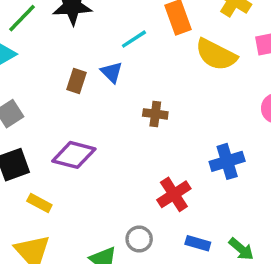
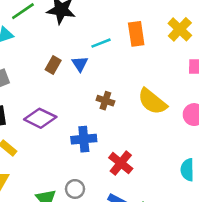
yellow semicircle: (216, 55) -> (152, 101), moved
blue cross: (227, 161) -> (84, 139), moved
red cross: (174, 194) -> (121, 163), moved, turned -30

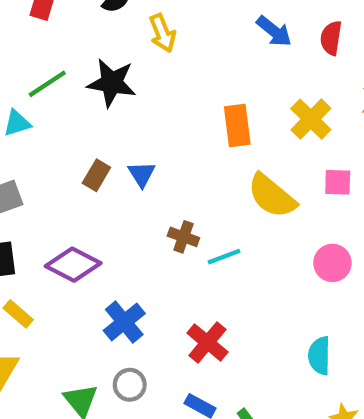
cyan line: (101, 43) -> (224, 257), moved
yellow semicircle: (152, 101) -> (272, 196), moved
blue cross: (84, 139) -> (124, 322), moved, turned -35

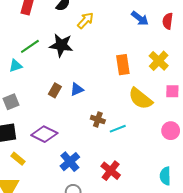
yellow arrow: (162, 33) -> (85, 20), turned -114
blue triangle: (142, 174) -> (77, 89), turned 40

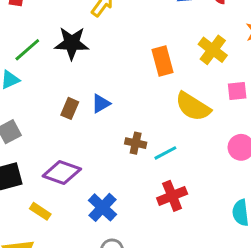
yellow rectangle: (18, 159) -> (40, 211), moved
red cross: (111, 171) -> (172, 196), moved, turned 36

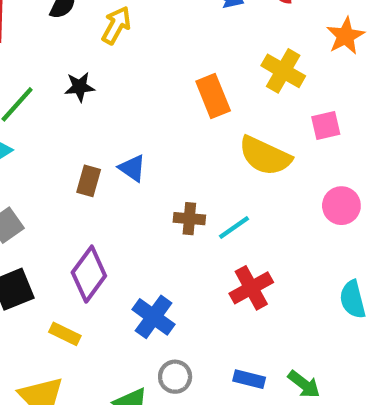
black star: (72, 43) -> (80, 87), size x0.6
blue triangle: (101, 104) -> (132, 168), turned -48
purple diamond: (62, 172) -> (89, 274), turned -66

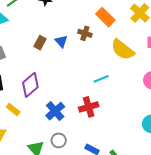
orange rectangle: (213, 96) -> (105, 17), turned -36
brown cross: (189, 219) -> (85, 33), moved
red cross: (251, 288) -> (89, 107), moved

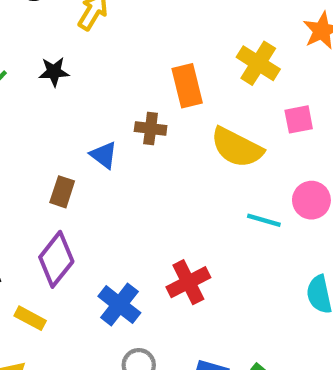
orange rectangle: (105, 17) -> (187, 86), turned 42
brown rectangle: (40, 43) -> (62, 192), moved
cyan line: (101, 79) -> (264, 220), moved, turned 49

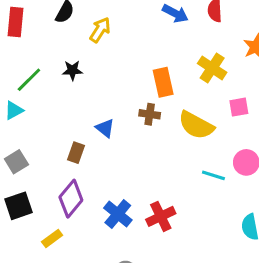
brown cross: (151, 128) -> (150, 114), moved
blue cross: (119, 305) -> (118, 214), moved
yellow rectangle: (30, 318) -> (52, 238), turned -66

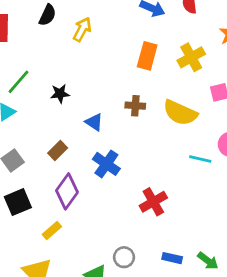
yellow cross: (212, 68) -> (191, 57), turned 32
black star: (72, 70) -> (60, 94), moved
orange rectangle: (163, 82) -> (147, 56), moved, turned 32
brown rectangle: (76, 153) -> (58, 150), moved, turned 30
blue cross: (118, 214) -> (106, 164), moved

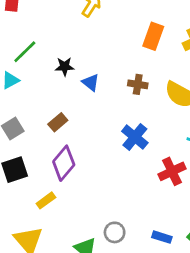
blue triangle: (94, 122) -> (91, 82), moved
blue cross: (106, 164) -> (135, 137), moved
red cross: (153, 202) -> (172, 171), moved

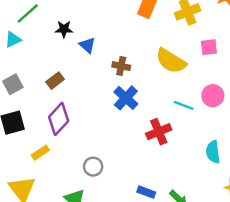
brown cross: (138, 84) -> (121, 66), moved
gray circle: (115, 232) -> (93, 167), moved

